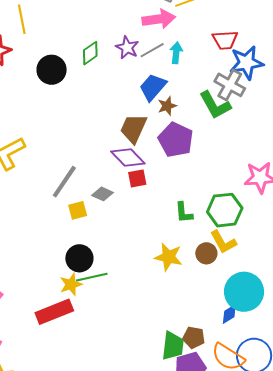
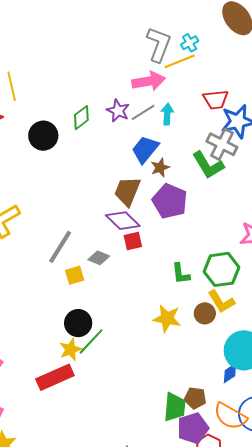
green line: (92, 277) -> (91, 341), turned -32

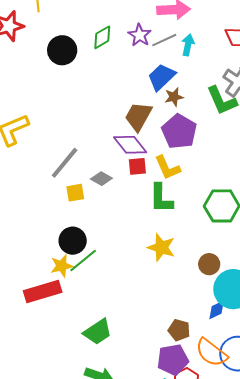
green L-shape: (181, 274) -> (161, 198), moved, size x1.4
yellow L-shape: (221, 302) -> (167, 168), moved
brown circle: (205, 313) -> (209, 264), moved
green trapezoid: (175, 407) -> (98, 332), moved, turned 44

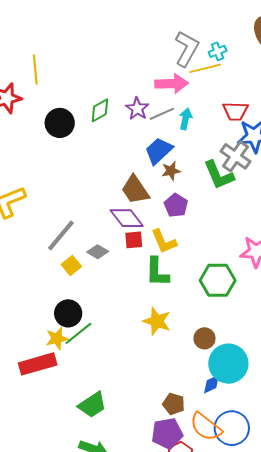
brown trapezoid: (138, 116) -> (135, 190), turned -64
purple pentagon: (179, 131) -> (176, 205), size x0.7
yellow square: (75, 193) -> (71, 265), turned -30

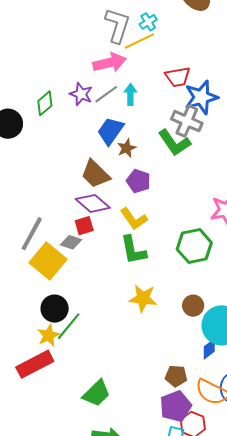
red square: (134, 240) -> (84, 226), moved
yellow square: (71, 265) -> (48, 261), size x1.8

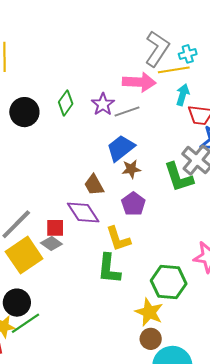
cyan arrow: (130, 94) -> (183, 95), moved
green diamond: (45, 103) -> (66, 103), turned -30
brown trapezoid: (95, 174) -> (94, 185), size x0.7
red square: (84, 226) -> (55, 228), moved
yellow star: (143, 298) -> (149, 312), moved

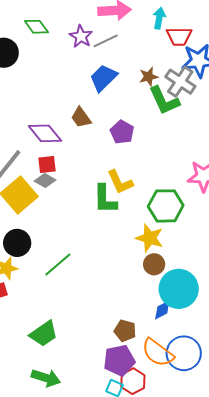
green diamond: (66, 103) -> (36, 27), moved, turned -65
brown star: (131, 169) -> (149, 77), moved
purple diamond: (83, 213) -> (45, 133), moved
yellow L-shape: (118, 239) -> (120, 182), moved
green line: (25, 323) -> (58, 264), moved

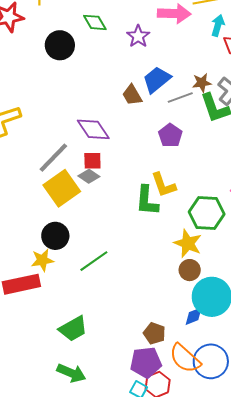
gray line: (106, 41) -> (180, 98), moved
brown trapezoid: (81, 118) -> (132, 95), moved

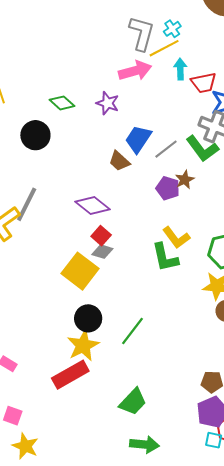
brown star: (202, 83) -> (185, 180), moved
gray line: (53, 158) -> (27, 204), moved
red square: (92, 161) -> (101, 236), turned -30
yellow star: (42, 260) -> (83, 345), size x1.4

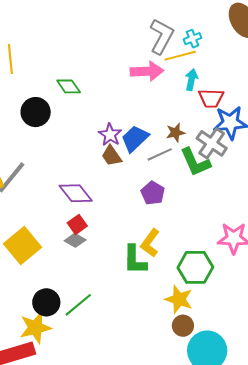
purple star: (108, 103) -> (110, 135), moved
brown star: (185, 180) -> (175, 133), moved
yellow L-shape: (176, 238) -> (150, 243), turned 60
yellow square: (80, 271) -> (23, 245), moved
green line: (132, 331) -> (78, 305), moved

